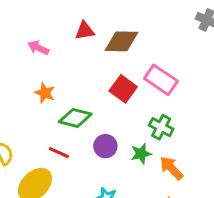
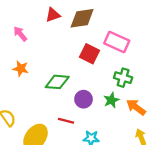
pink arrow: (38, 48) -> (20, 34), turned 35
orange star: (45, 93) -> (21, 69), moved
red line: (59, 153) -> (66, 121), moved

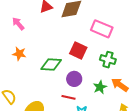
red square: (89, 54) -> (78, 51), moved
green star: (111, 100) -> (100, 87), moved
red line: (66, 121) -> (68, 97), moved

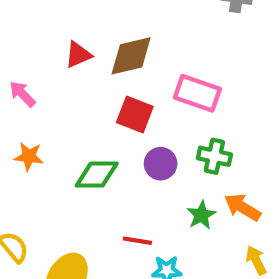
red square: (78, 51) -> (135, 114), moved
purple circle: (74, 79) -> (161, 164), moved

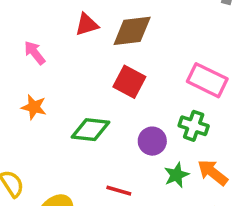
pink rectangle: (197, 93) -> (207, 80), moved
purple circle: (161, 164) -> (152, 141), moved

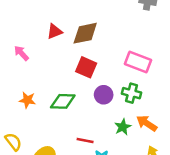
orange star: (34, 107) -> (27, 100), moved
purple circle: (152, 141) -> (104, 95), moved

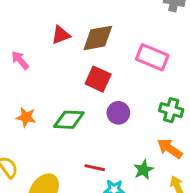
pink rectangle: (138, 62) -> (152, 57), moved
green cross: (131, 93) -> (171, 110), moved
green star: (123, 127) -> (143, 170), moved

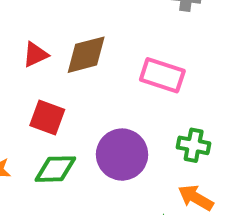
red square: (98, 79) -> (47, 118), moved
purple circle: (118, 113) -> (122, 155), size x1.6

